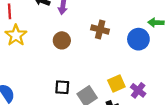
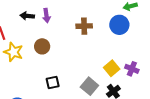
brown circle: (62, 40) -> (42, 46), moved
black square: (62, 87) -> (53, 83), moved

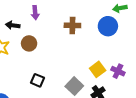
black arrow: (27, 16) -> (13, 25), moved
black square: (53, 83) -> (37, 80), turned 32

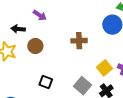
purple arrow: (35, 13) -> (40, 15), turned -48
brown cross: (72, 25) -> (79, 41), moved

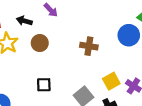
black square: (46, 82) -> (44, 85), turned -32

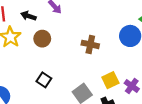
black square: (44, 85) -> (44, 80), turned 32

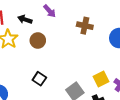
brown cross: (90, 44) -> (85, 26), moved

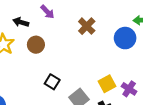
brown cross: (85, 26) -> (87, 26), turned 35
black square: (39, 79) -> (52, 82), moved

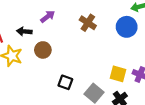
purple arrow: (47, 12) -> (48, 17), turned -72
yellow square: (107, 84) -> (118, 74), turned -35

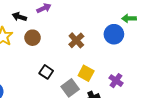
brown cross: (88, 23) -> (76, 40), moved
yellow square: (118, 74) -> (86, 73), moved

